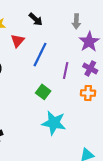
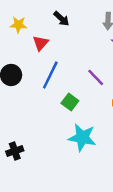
blue line: (40, 55) -> (50, 75), moved
purple line: (66, 71) -> (96, 77), turned -56

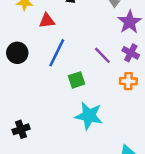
red triangle: (40, 43) -> (47, 21), turned 42
green square: (70, 102) -> (76, 80), turned 35

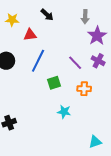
orange cross: (128, 81) -> (84, 89), moved
cyan star: (89, 116) -> (64, 112), size x0.6

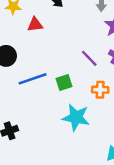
blue line: (38, 61) -> (33, 79), moved, turned 45
cyan star: (64, 112) -> (76, 117), size x1.6

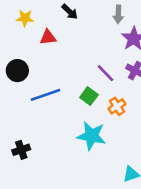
green square: (64, 82) -> (89, 96), moved, turned -35
orange cross: (100, 90) -> (117, 106), turned -35

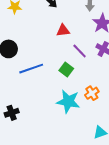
red triangle: (48, 37) -> (63, 30), moved
orange cross: (117, 106) -> (92, 93), moved

